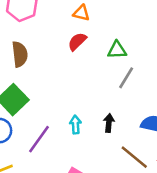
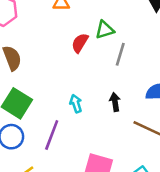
red semicircle: (77, 42) -> (80, 43), moved
cyan arrow: (76, 125) -> (76, 104), moved

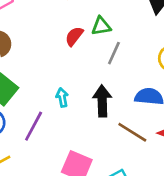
black arrow: (115, 102) -> (102, 101), size x1.6

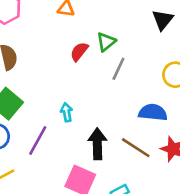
green triangle: (101, 26) -> (106, 42), turned -30
black arrow: (102, 101) -> (97, 144), moved

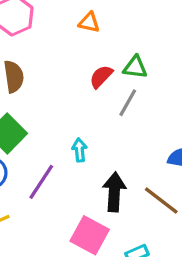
green triangle: (106, 42) -> (135, 67), turned 42
gray line: (118, 69) -> (128, 103), moved

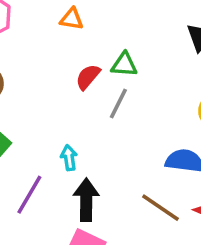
black arrow: (114, 192) -> (86, 200), moved

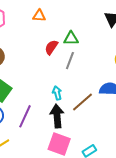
cyan arrow: (69, 158) -> (57, 93), moved
brown line: (161, 208) -> (82, 102), moved, turned -70

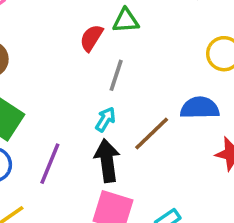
gray line: (70, 61) -> (116, 75), moved
cyan arrow: (57, 93) -> (105, 119), turned 48

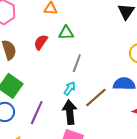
green triangle: (126, 21) -> (66, 33), moved
red semicircle: (91, 38) -> (41, 42), moved

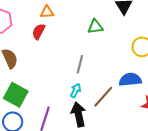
green triangle: (66, 33) -> (95, 27), moved
red semicircle: (41, 42) -> (39, 32), moved

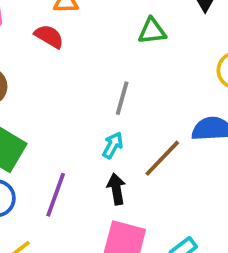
red semicircle: (39, 32) -> (49, 36), turned 91
black arrow: (78, 114) -> (116, 189), size x0.7

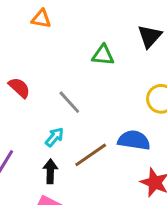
red semicircle: (49, 36) -> (19, 88), moved
gray line: (122, 98) -> (69, 102), turned -70

